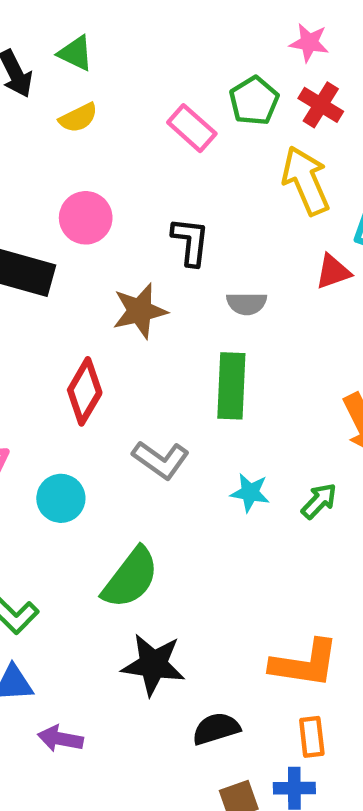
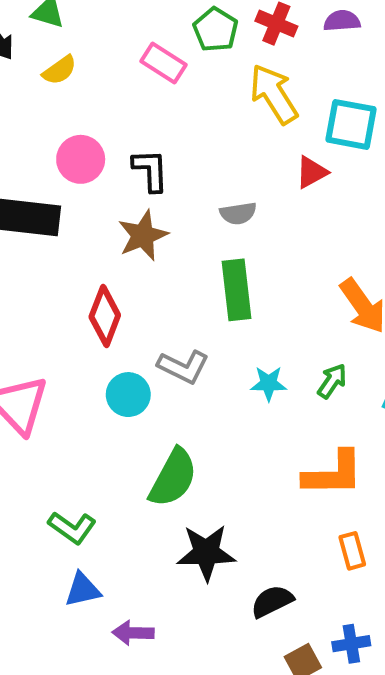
black L-shape: (190, 242) -> (150, 170), moved
cyan circle: (61, 498) -> (128, 395), moved
orange L-shape: (305, 664) -> (333, 474), moved
orange rectangle: (312, 737) -> (352, 551), moved

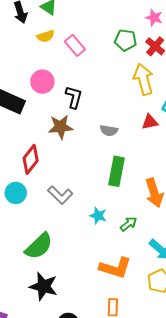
green pentagon: (216, 30) -> (126, 40), turned 30
pink rectangle: (163, 63) -> (75, 45), moved
green rectangle: (236, 290) -> (116, 171), moved
cyan circle: (128, 395) -> (16, 193), moved

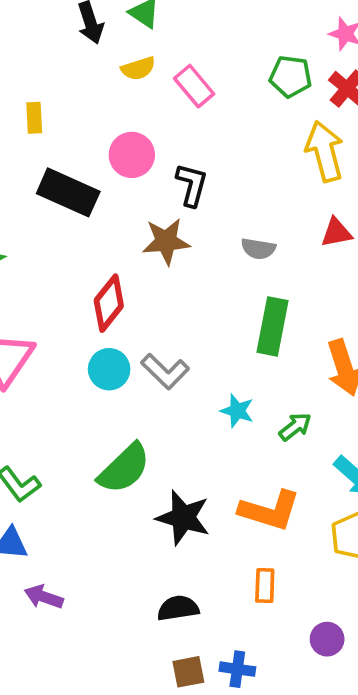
cyan circle: (16, 193) -> (109, 369), moved
black star: (43, 286) -> (183, 518), moved

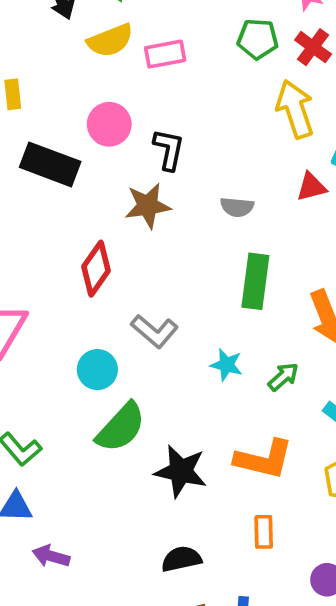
yellow semicircle: (138, 68) -> (110, 40), size x1.4
pink rectangle: (194, 86) -> (165, 54), turned -57
cyan circle: (109, 369) -> (97, 370), moved

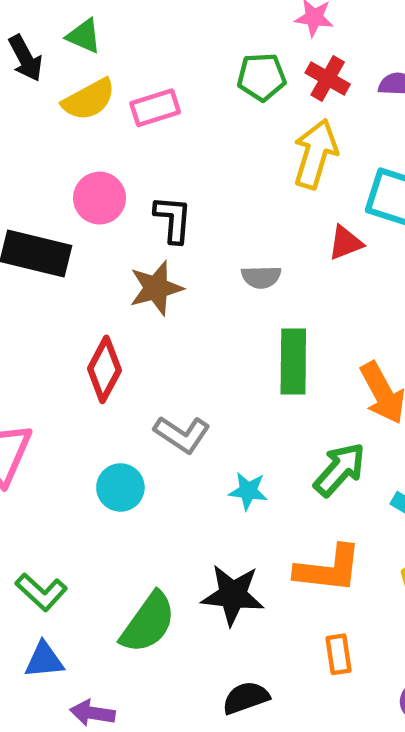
yellow arrow: (295, 109) -> (315, 154), turned 42
cyan star: (226, 365) -> (248, 491), moved
green arrow: (283, 377) -> (340, 469), size x1.5
green semicircle: (121, 427) -> (148, 623), moved

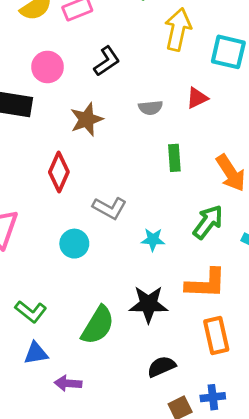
black L-shape: (173, 219) -> (107, 61), moved, turned 56
red triangle: (346, 243) -> (197, 98), moved
green rectangle: (293, 361) -> (174, 158), size x0.7
orange rectangle: (339, 654) -> (216, 335), size x1.5

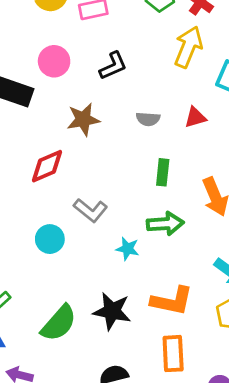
red diamond: (59, 172) -> (47, 166), turned 33
green arrow: (208, 222) -> (165, 224), moved, turned 39

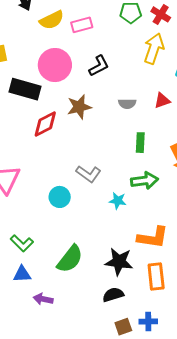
pink circle: (54, 61) -> (55, 65), size x1.4
red diamond: (47, 166) -> (45, 124), moved
black star: (112, 311) -> (119, 262), moved

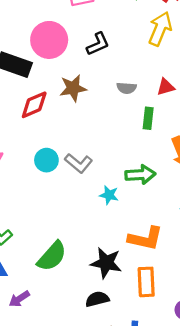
green rectangle: (140, 143) -> (148, 118), moved
cyan circle: (60, 197) -> (46, 160), moved
purple arrow: (43, 299) -> (19, 299), turned -48

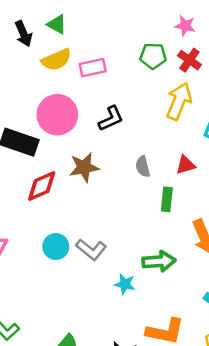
gray semicircle: (127, 88) -> (143, 167), turned 72

